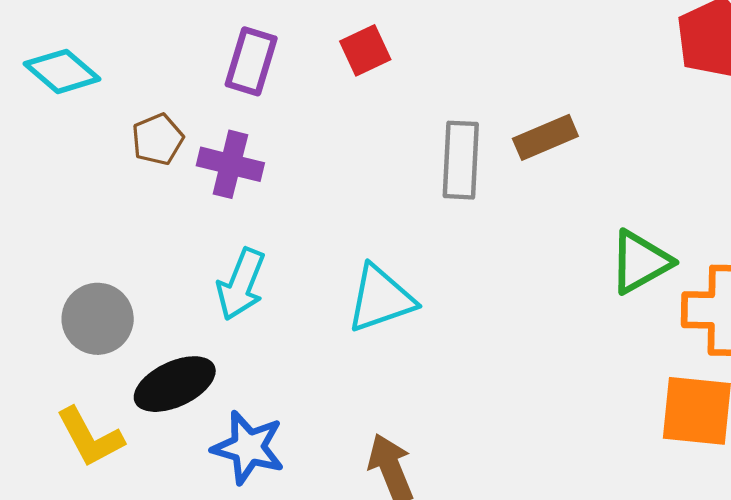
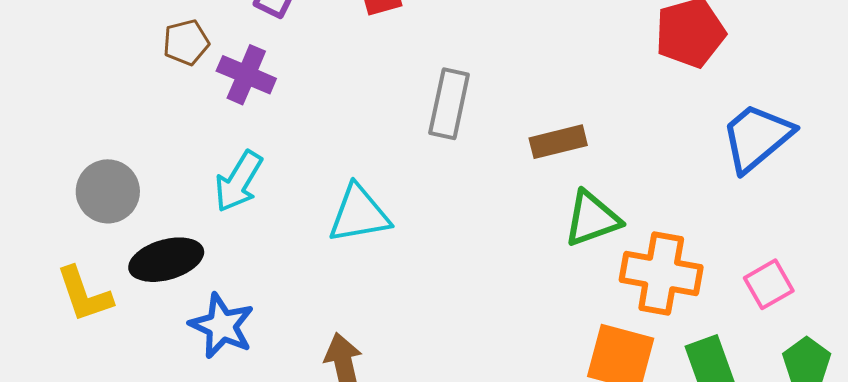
brown rectangle: (545, 137) -> (558, 142), moved

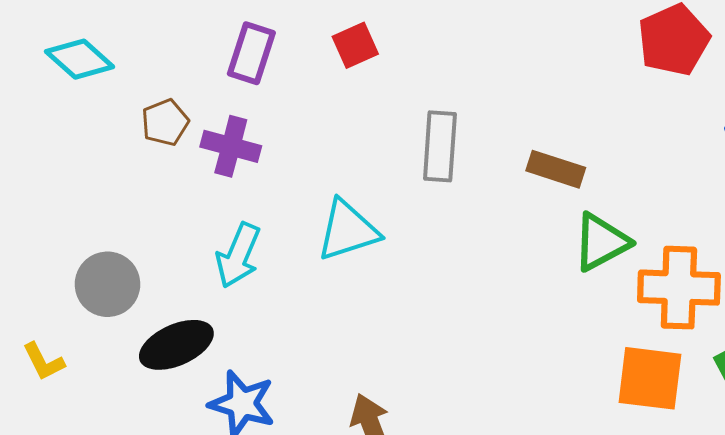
brown rectangle: (558, 142) -> (556, 169), turned 40
cyan triangle: (359, 214) -> (348, 230), moved
yellow L-shape: (84, 294) -> (44, 362), moved, size x0.7

